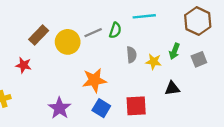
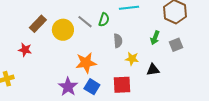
gray line: (93, 33) -> (85, 22), turned 63
yellow star: (154, 62) -> (132, 59), moved
purple star: (60, 108) -> (68, 87), moved

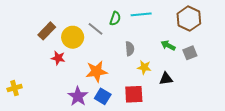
green semicircle: (104, 20) -> (115, 19), moved
green arrow: (155, 38) -> (168, 45), turned 96
red star: (25, 50) -> (58, 58), moved

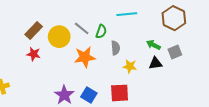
green semicircle: (115, 19) -> (101, 32), moved
red star: (58, 58) -> (34, 54), moved
orange star: (97, 71) -> (85, 57), moved
black triangle: (166, 79) -> (155, 63), moved

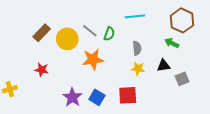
green arrow: (153, 45) -> (172, 43), moved
gray semicircle: (115, 48) -> (137, 48), moved
gray square: (175, 52) -> (182, 79), moved
red star: (34, 54) -> (42, 70), moved

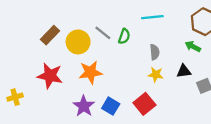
orange star: (93, 59) -> (90, 72), moved
red star: (42, 70) -> (50, 76), size x1.6
red square: (128, 95) -> (144, 104), turned -36

